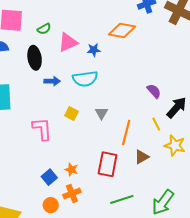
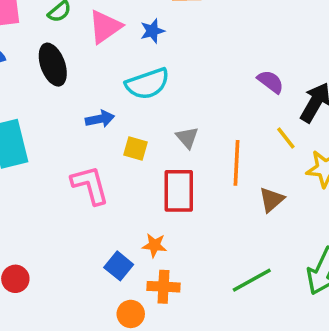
blue arrow: (52, 81) -> (100, 119), moved
red rectangle: (108, 164) -> (179, 191), moved
orange cross: (72, 194) -> (163, 287), turned 36

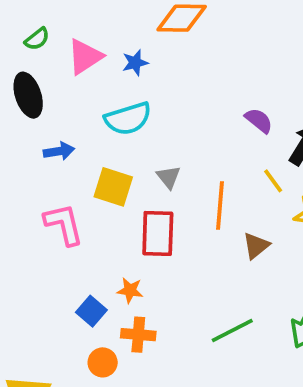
blue arrow: (100, 119) -> (59, 151), moved
yellow square: (136, 148) -> (113, 187), size x1.5

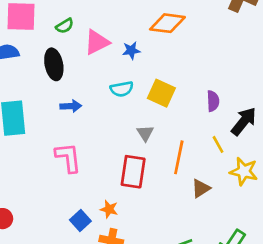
cyan semicircle: (128, 119) -> (122, 89), size x0.7
purple semicircle: (259, 120) -> (213, 101), turned 42
yellow square: (113, 187) -> (161, 93), moved

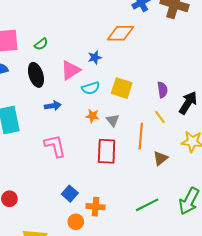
pink triangle: (97, 42) -> (71, 70), moved
yellow line: (218, 144) -> (160, 117), moved
orange star: (109, 209) -> (92, 116), moved

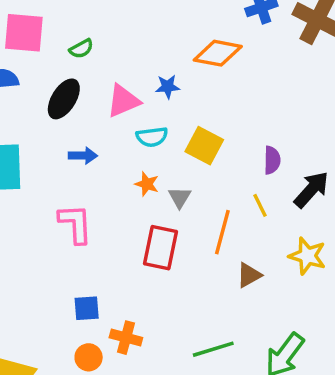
black ellipse: (36, 75) -> (64, 99), turned 40
blue square: (70, 194) -> (87, 308), turned 35

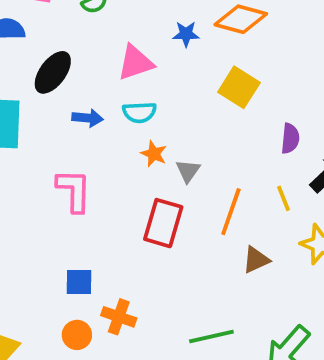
blue star: (168, 87) -> (186, 34), moved
black ellipse: (64, 99) -> (53, 72), moved
cyan semicircle: (152, 137) -> (139, 112), moved
yellow square: (204, 146) -> (239, 87), moved
yellow line: (260, 205) -> (284, 198), moved

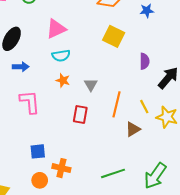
blue star: (186, 34) -> (147, 11), moved
blue arrow: (88, 118) -> (21, 67), moved
orange star: (154, 154) -> (63, 80), moved
yellow line: (284, 198) -> (144, 107), moved
red rectangle: (163, 223) -> (80, 115), size x0.7

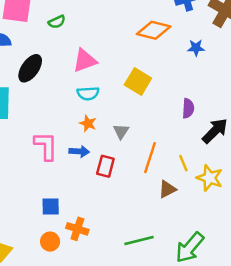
yellow square: (114, 36) -> (138, 81), moved
blue arrow: (21, 67) -> (79, 151), moved

